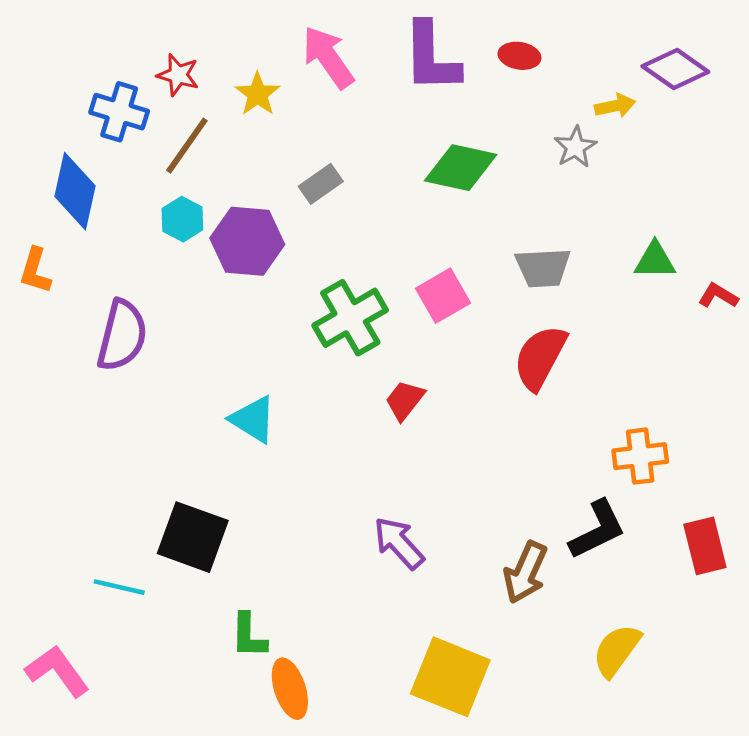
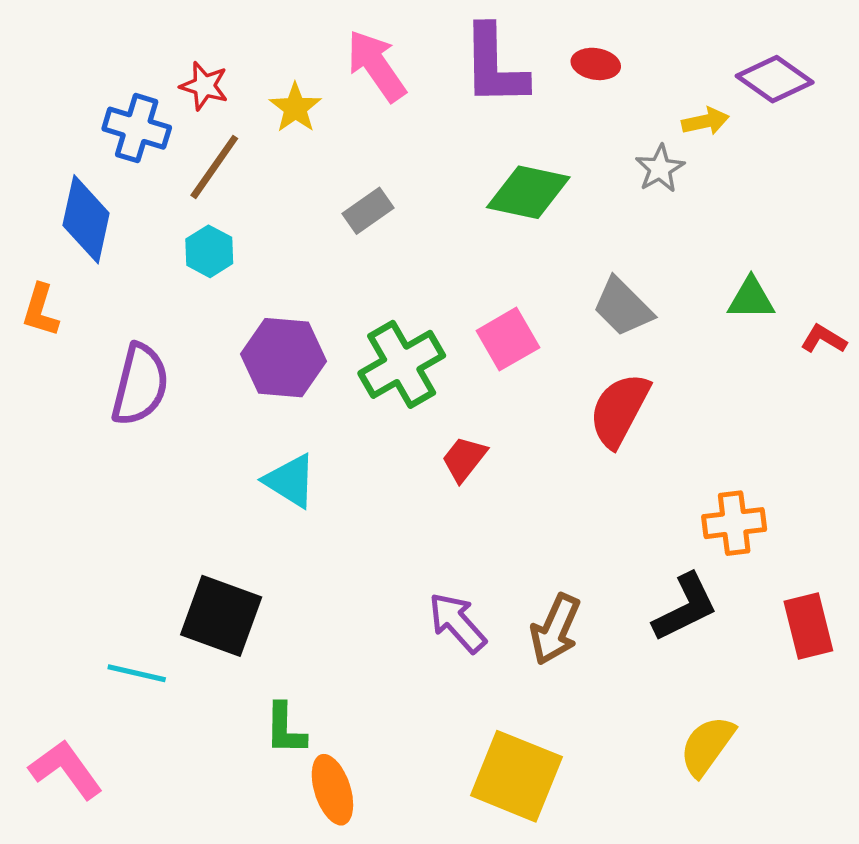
purple hexagon: (247, 241) -> (284, 358), moved
gray trapezoid: (543, 268) -> (623, 307), turned 48
brown arrow: (525, 572) -> (555, 629), moved

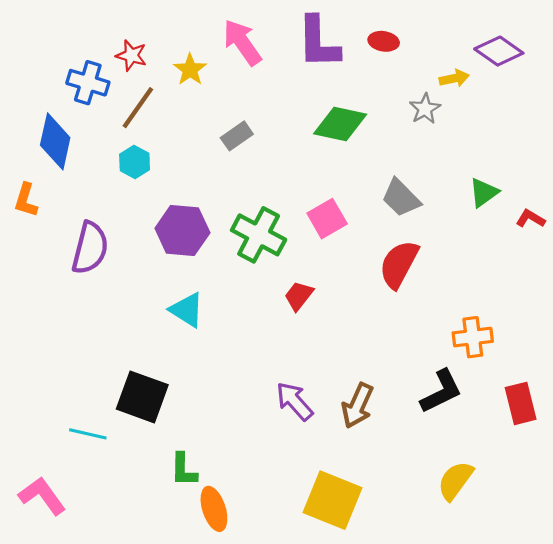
green triangle: (751, 299) -> (484, 192), turned -36
green cross: (402, 364) -> (259, 235), turned -32

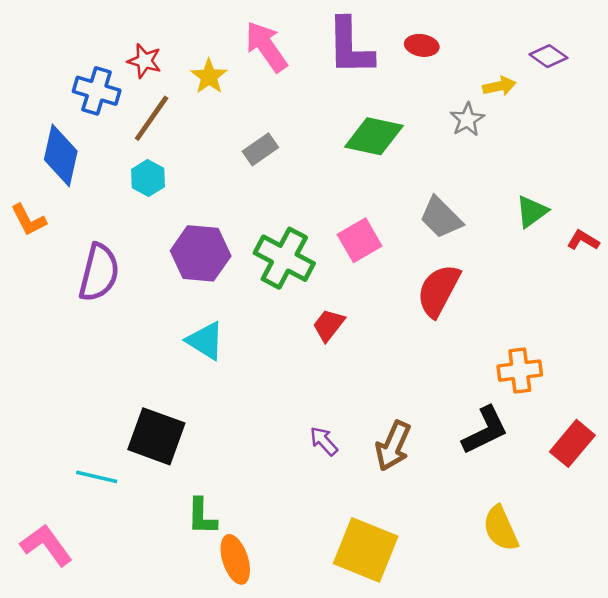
purple diamond: (499, 51) -> (548, 56), size x0.7
orange L-shape: (26, 200) -> (28, 220), turned -44
purple arrow: (294, 401) -> (324, 441), size x0.7
red rectangle: (521, 403) -> (572, 443), turned 54
yellow semicircle: (455, 481) -> (501, 528), turned -60

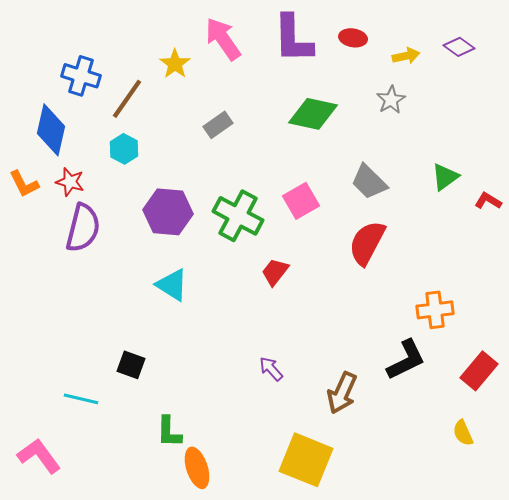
red star: (144, 61) -> (70, 182), moved
yellow arrow: (499, 86) -> (406, 56), moved
black square: (156, 436) -> (131, 365), size x0.6
brown arrow: (393, 446) -> (342, 393), moved
yellow semicircle: (501, 528) -> (463, 433), moved, size x0.7

